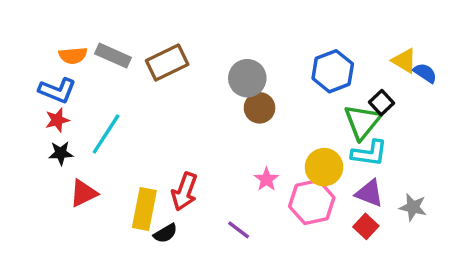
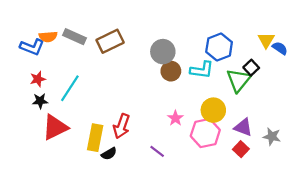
yellow triangle: (404, 61) -> (266, 40), turned 30
blue L-shape: (57, 90) -> (32, 47), moved
cyan L-shape: (369, 153) -> (202, 70), moved
red triangle: (83, 193) -> (55, 127), size x1.4

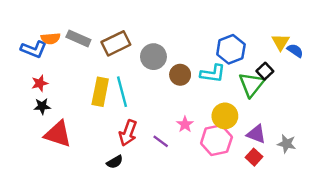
gray circle: (163, 52) -> (153, 57), moved
cyan line: (70, 88) -> (122, 92), moved, turned -48
red triangle: (55, 127) -> (58, 134), turned 44
yellow rectangle: (95, 138) -> (100, 92), moved
purple line: (157, 151) -> (161, 141), moved

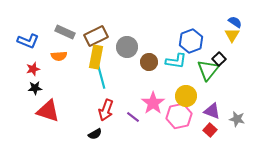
orange semicircle: (51, 38) -> (59, 56), moved
blue semicircle: (295, 51) -> (235, 22), moved
yellow rectangle: (100, 92) -> (96, 57), moved
pink star: (185, 124) -> (153, 103), size x1.6

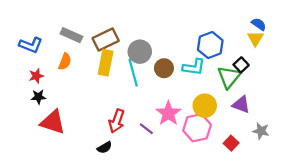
orange semicircle: (59, 56) -> (65, 62), turned -63
cyan line: (101, 76) -> (133, 73), moved
purple triangle: (212, 111) -> (241, 105), moved

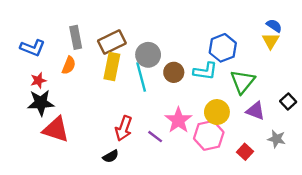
gray rectangle: (71, 35) -> (76, 37), turned 55
black square: (241, 65) -> (288, 102), moved
black star: (38, 97) -> (41, 103), size x1.6

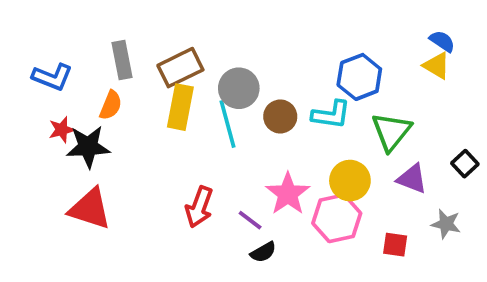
yellow triangle: (271, 41) -> (437, 66), turned -30
black star: (41, 103) -> (88, 147), moved
red square: (245, 152) -> (395, 245), turned -35
black semicircle: (111, 156) -> (263, 252), moved

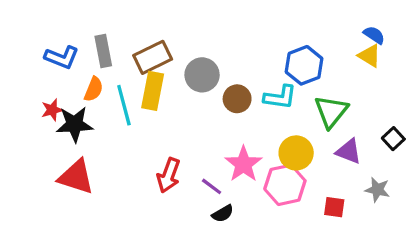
blue L-shape: (52, 77) -> (62, 57), moved
cyan line: (227, 124) -> (124, 105), moved

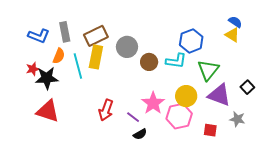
purple triangle: (349, 151) -> (219, 95), size x1.4

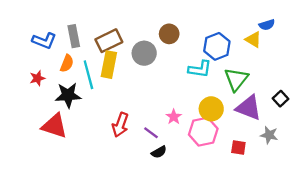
blue semicircle: (235, 22) -> (267, 25), turned 128
yellow triangle: (232, 35) -> (253, 40), moved
brown circle: (149, 62) -> (169, 34), moved
black star: (47, 78) -> (68, 95), moved
pink star: (153, 103) -> (174, 117), size x0.6

